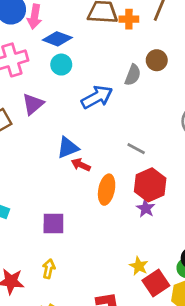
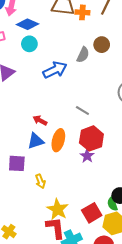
blue triangle: (68, 148) -> (36, 141), moved
yellow star: (139, 266) -> (58, 209), moved, size x1.5
yellow arrow: (49, 269) -> (40, 181), moved, turned 144

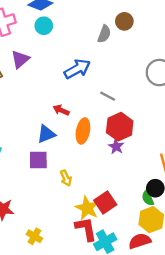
blue arrow: (55, 70) -> (77, 69), moved
blue triangle: (36, 141) -> (46, 134), moved
red square: (92, 213) -> (105, 202), moved

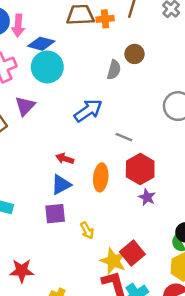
cyan circle: (44, 26) -> (47, 67), size x1.6
red arrow: (61, 110) -> (65, 159), moved
purple star: (116, 146) -> (147, 197), moved

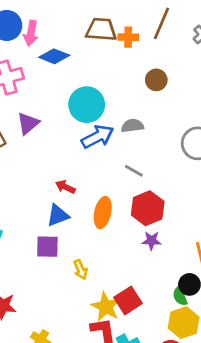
cyan circle: (47, 67) -> (87, 105), moved
gray semicircle: (114, 70) -> (132, 126), moved, turned -120
purple star: (147, 197) -> (151, 241), turned -30

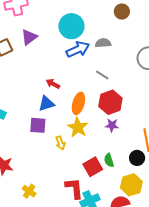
green semicircle: (180, 296) -> (109, 160), moved
yellow star: (106, 307) -> (78, 127), moved

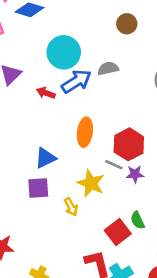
gray line: (102, 75) -> (114, 165), moved
red arrow: (53, 84) -> (46, 93), moved
orange ellipse: (78, 103) -> (85, 132), moved

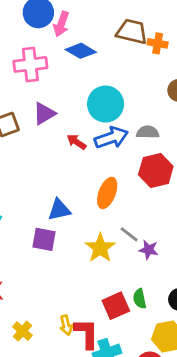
red hexagon: (129, 144) -> (156, 170), moved
yellow arrow: (71, 207) -> (66, 325), moved

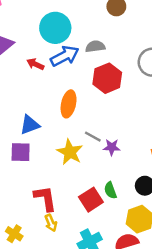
red L-shape: (87, 333) -> (45, 198), moved

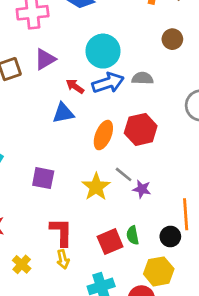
red hexagon: (107, 78) -> (141, 129), moved
blue triangle: (30, 125) -> (63, 113), moved

